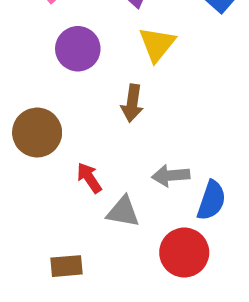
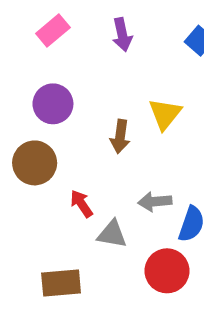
yellow triangle: (157, 44) -> (165, 114), moved
purple circle: (78, 49) -> (53, 104), moved
brown rectangle: (67, 266) -> (61, 283), size x1.4

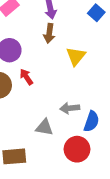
brown arrow: (120, 136) -> (49, 33), moved
red arrow: (81, 204) -> (26, 77), moved

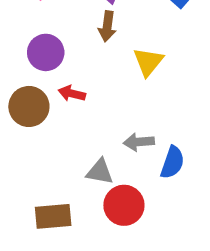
red arrow: (26, 77) -> (72, 93), turned -42
red circle: (77, 149) -> (124, 205), moved

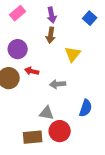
gray arrow: (139, 142) -> (58, 84), moved
brown rectangle: (53, 216) -> (33, 137), moved

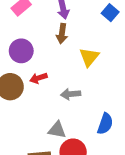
red arrow: (32, 71) -> (38, 78), turned -32

